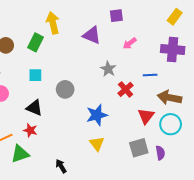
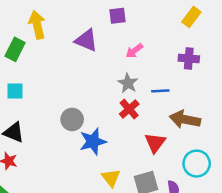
purple cross: (173, 49) -> (189, 58), size x0.7
gray star: (108, 69) -> (128, 83), moved
gray circle: (65, 89) -> (72, 119), moved
cyan circle: (171, 124) -> (197, 164), moved
yellow triangle: (97, 144) -> (111, 178), moved

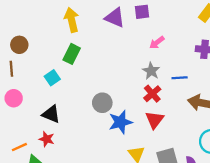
purple triangle: (86, 40) -> (115, 18), moved
green rectangle: (15, 49) -> (72, 54), moved
cyan square: (15, 91) -> (52, 78), turned -35
red triangle: (155, 143) -> (155, 120), moved

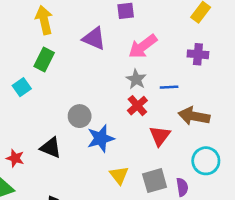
purple triangle: (115, 18) -> (94, 38), moved
pink arrow: (157, 43) -> (143, 46), size x1.6
black triangle: (51, 114) -> (51, 148), moved
red triangle: (155, 120) -> (160, 136), moved

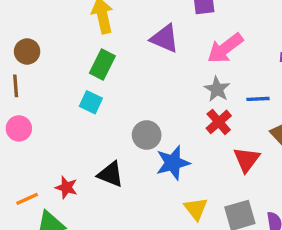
cyan square: (22, 87) -> (91, 102), moved, turned -30

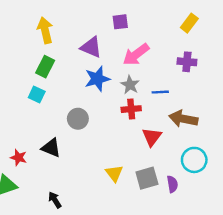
red cross: (219, 122) -> (131, 109), turned 36
blue star: (173, 163) -> (97, 79), moved

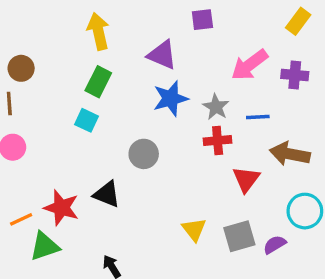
pink arrow: (136, 55) -> (249, 65), moved
red star: (18, 158) -> (61, 208), size x1.5
purple semicircle: (172, 184) -> (275, 245), turned -112

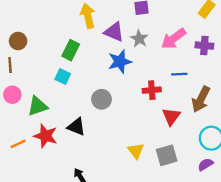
yellow arrow: (98, 31) -> (88, 16), moved
gray star: (216, 107) -> (139, 39), moved
brown arrow: (290, 154) -> (201, 99), turned -75
purple semicircle: (275, 245) -> (206, 164), moved
green triangle: (45, 246) -> (38, 106), moved

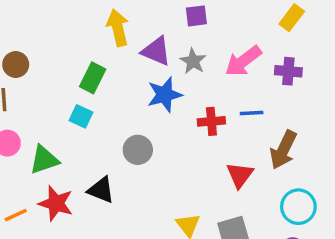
red cross: (152, 90) -> (211, 121), moved

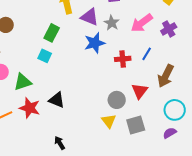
purple cross: (288, 71) -> (169, 29), turned -35
blue line: (252, 113) -> (147, 54), turned -56
gray circle: (138, 150) -> (117, 100), moved

